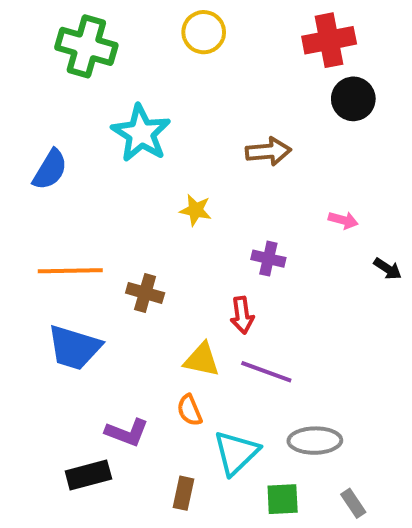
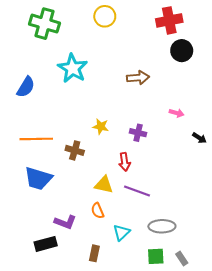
yellow star: (196, 210) -> (101, 126), moved
cyan triangle: (236, 453) -> (121, 233), size x0.7
green square: (283, 499) -> (156, 256), moved

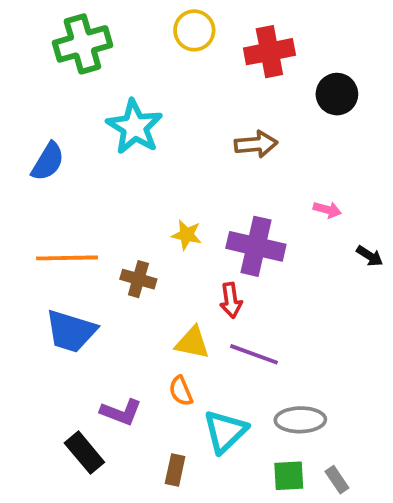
red cross: (169, 20) -> (269, 52), moved
green cross: (45, 24) -> (82, 44), turned -32
purple cross: (138, 133) -> (256, 246), size x1.8
cyan triangle: (121, 233) -> (225, 431), size x1.4
black rectangle: (46, 244) -> (84, 453), turned 65

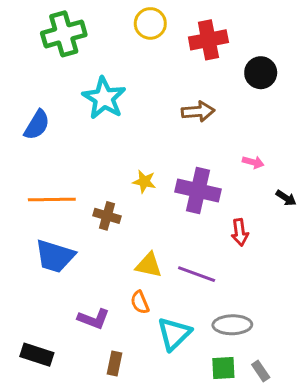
red arrow: (231, 300) -> (240, 232), moved
black rectangle: (84, 453) -> (37, 355), moved, turned -32
brown rectangle: (175, 470) -> (114, 364), moved

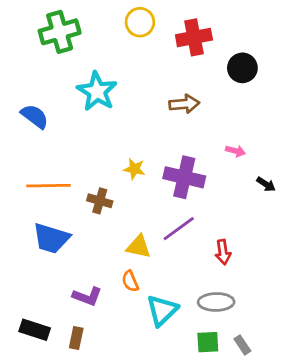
blue semicircle: (37, 125) -> (35, 116), turned -84
red arrow: (240, 232) -> (223, 252), moved
purple line: (197, 274) -> (179, 229), moved, turned -56
brown rectangle: (114, 364) -> (76, 338), moved

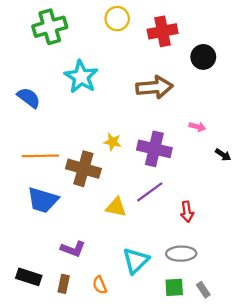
brown arrow: (184, 104) -> (154, 87), size x1.4
brown cross: (100, 201) -> (83, 169), size x1.6
orange semicircle: (130, 281) -> (100, 285), moved

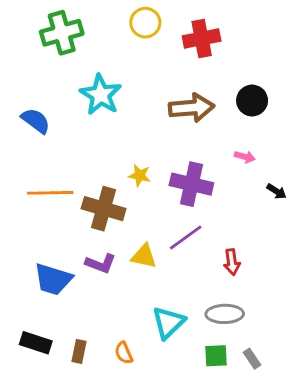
black circle: (203, 57) -> (252, 101), moved
blue trapezoid: (43, 200) -> (53, 279), moved
purple L-shape: (73, 249) -> (101, 263), moved

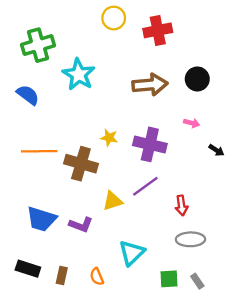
green cross: (62, 33) -> (38, 45), moved
yellow triangle: (144, 256) -> (113, 201), turned -30
purple L-shape: (101, 263) -> (81, 225), moved
gray ellipse: (225, 314) -> (190, 239), moved

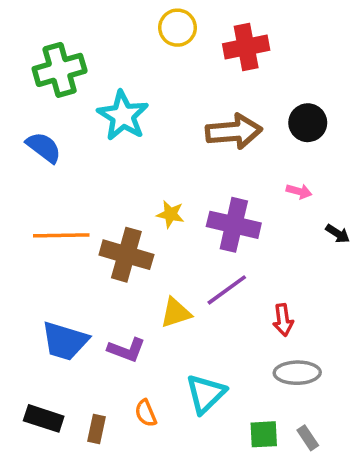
orange semicircle: (97, 277) -> (146, 413), moved

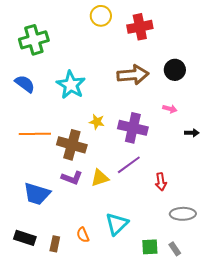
cyan star: (123, 116) -> (71, 85), moved
black arrow: (338, 234) -> (192, 133), turned -32
purple L-shape: (126, 350) -> (72, 178), moved
gray ellipse: (297, 373) -> (183, 214), moved

